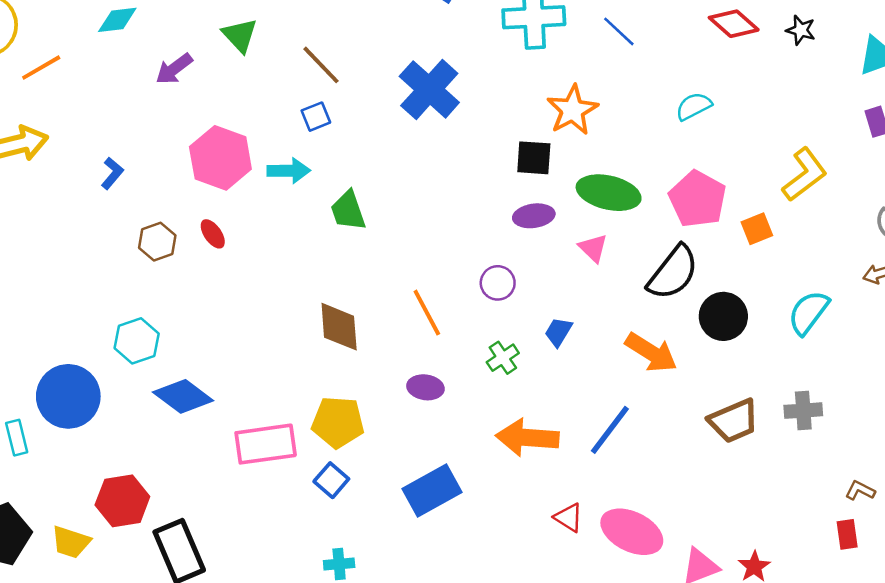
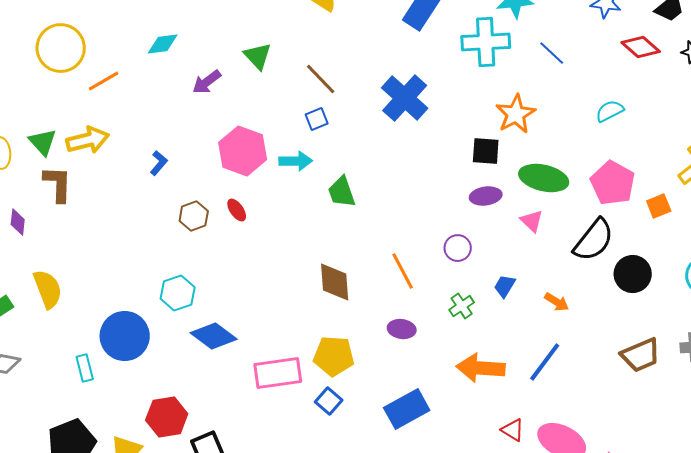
orange arrow: (651, 353) -> (557, 302), moved, size x0.6

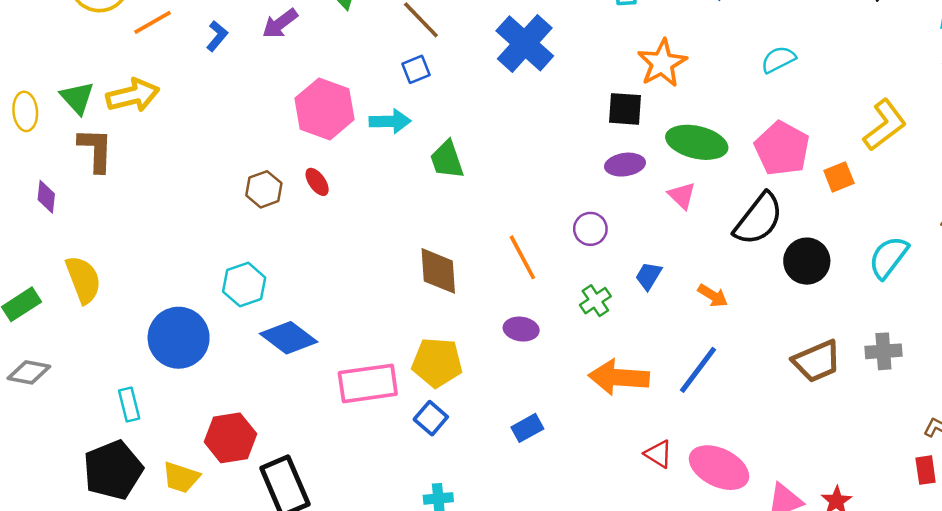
blue L-shape: (159, 163) -> (217, 36), moved
cyan rectangle: (85, 368) -> (129, 404), moved
blue rectangle: (407, 409) -> (527, 428), size x0.6

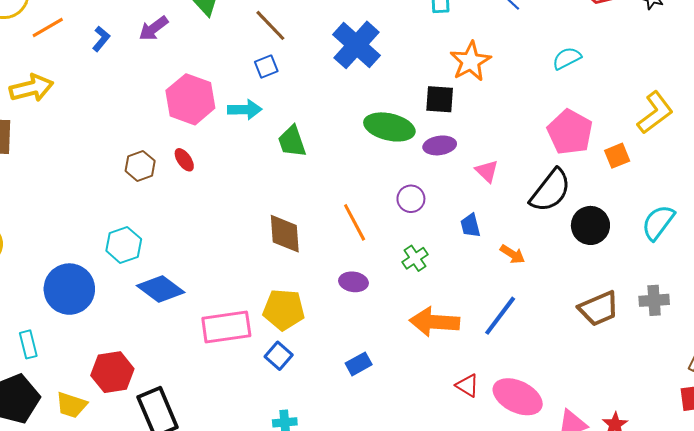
green ellipse: (697, 142) -> (389, 127), moved
blue trapezoid: (649, 276) -> (470, 225), moved, turned -45

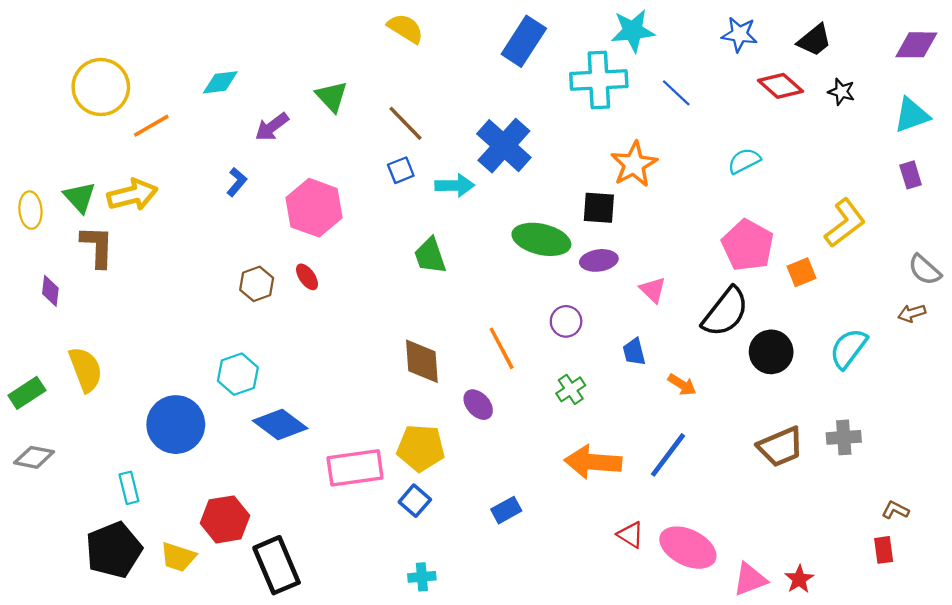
blue L-shape: (101, 39) -> (237, 182), moved
cyan arrow: (245, 110) -> (455, 185), moved
purple ellipse: (353, 282) -> (478, 405), moved, turned 40

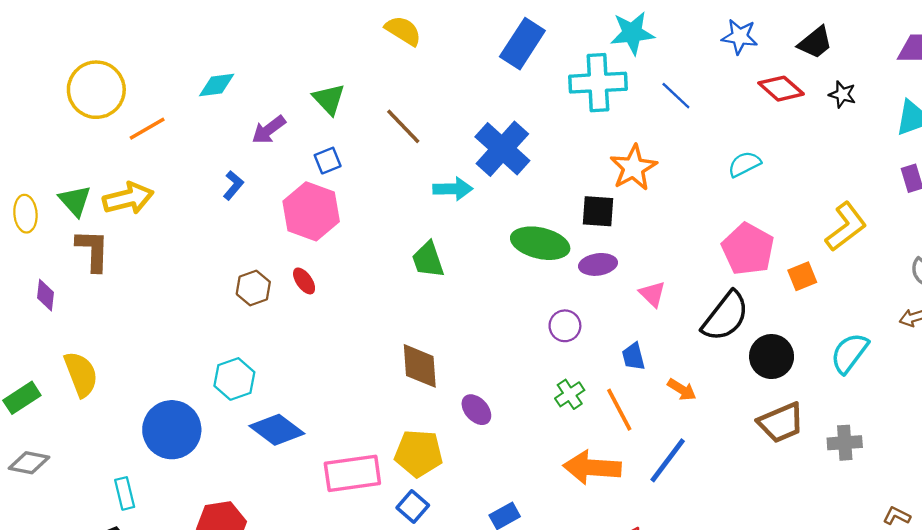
blue square: (401, 170) -> (328, 161), moved
orange line: (502, 348) -> (619, 410), moved
brown trapezoid: (780, 447) -> (781, 423), moved

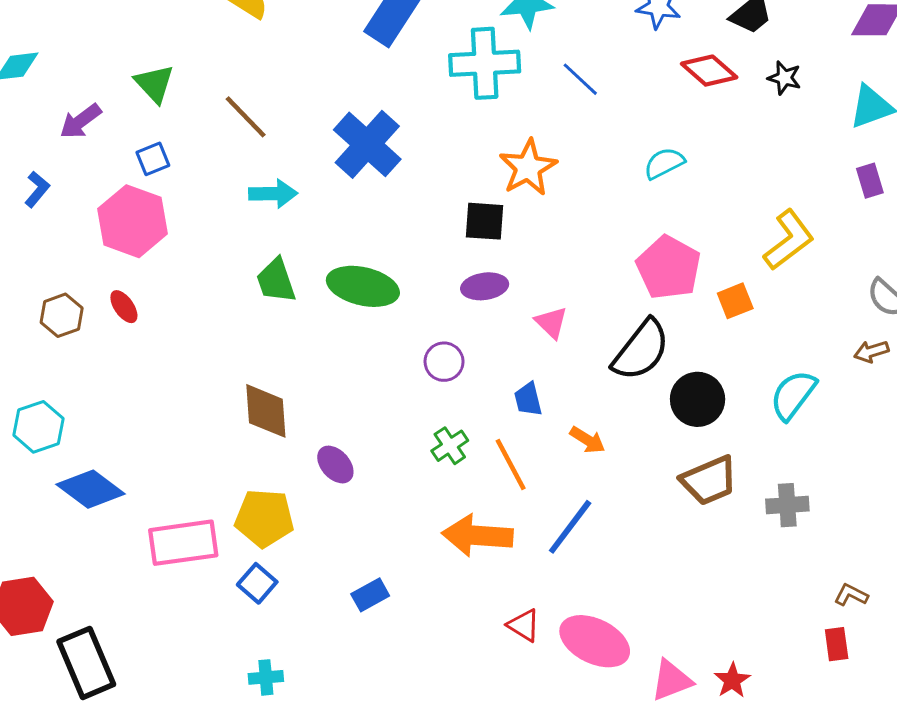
cyan arrow: (453, 189) -> (273, 194), moved
green ellipse: (540, 243) -> (363, 286), moved

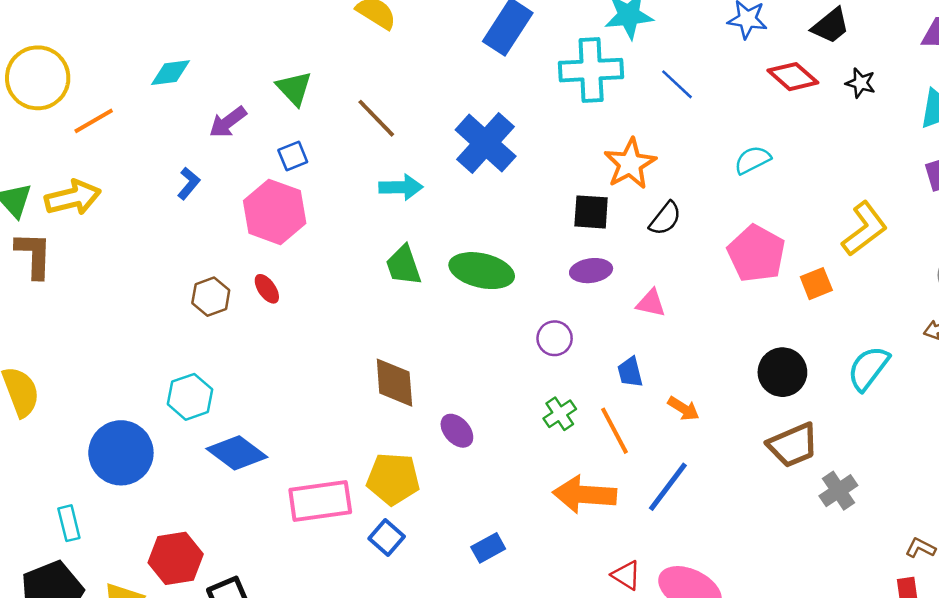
pink triangle: (551, 323) -> (651, 303), turned -32
black semicircle: (641, 350) -> (665, 218), moved, size x0.6
gray cross: (787, 505) -> (838, 491), moved, turned -30

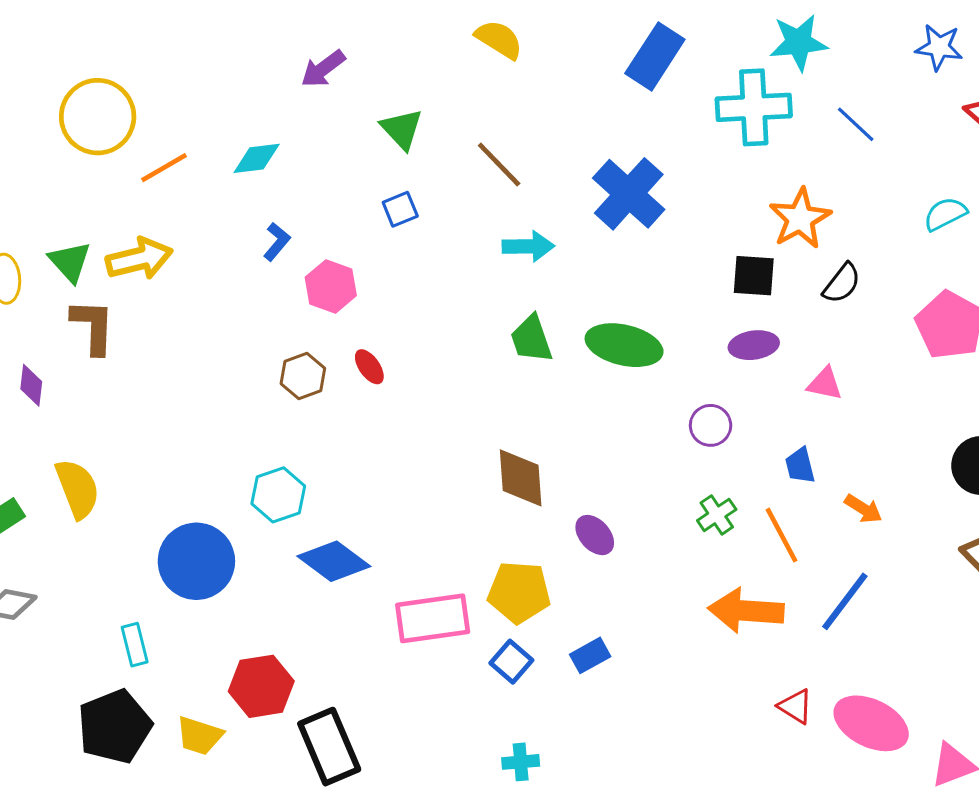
cyan diamond: (170, 73) -> (257, 158), moved
purple arrow: (228, 122) -> (323, 69), moved
pink hexagon: (275, 212) -> (331, 286), moved, size x0.7
blue rectangle: (488, 548) -> (590, 655), moved

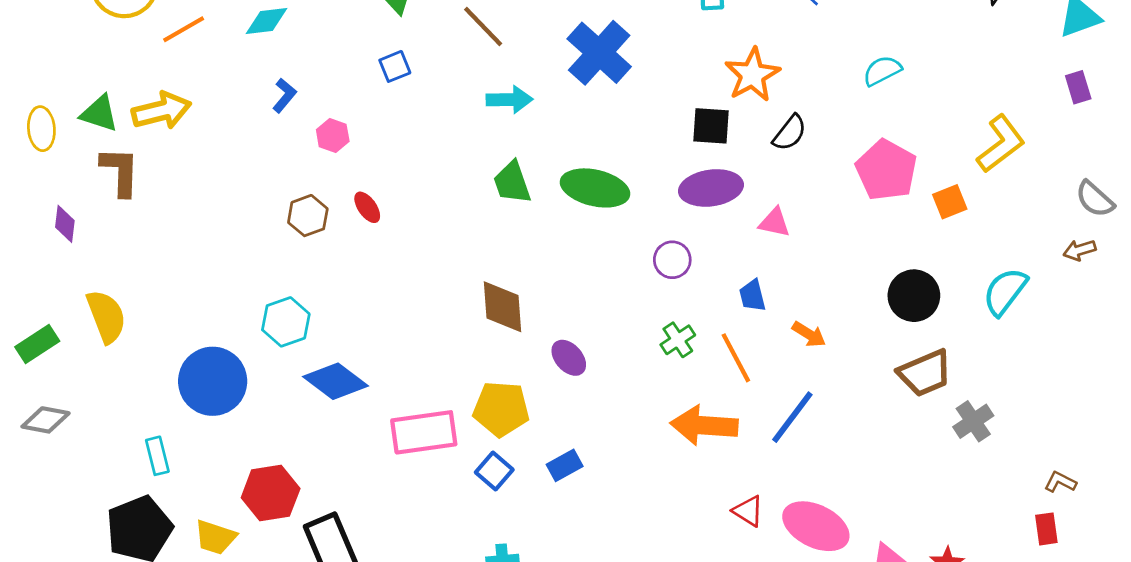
green triangle: (70, 262) -> (99, 113), turned -30
pink hexagon: (331, 286) -> (333, 136), size x0.7
purple ellipse: (754, 345) -> (711, 188), size x1.4

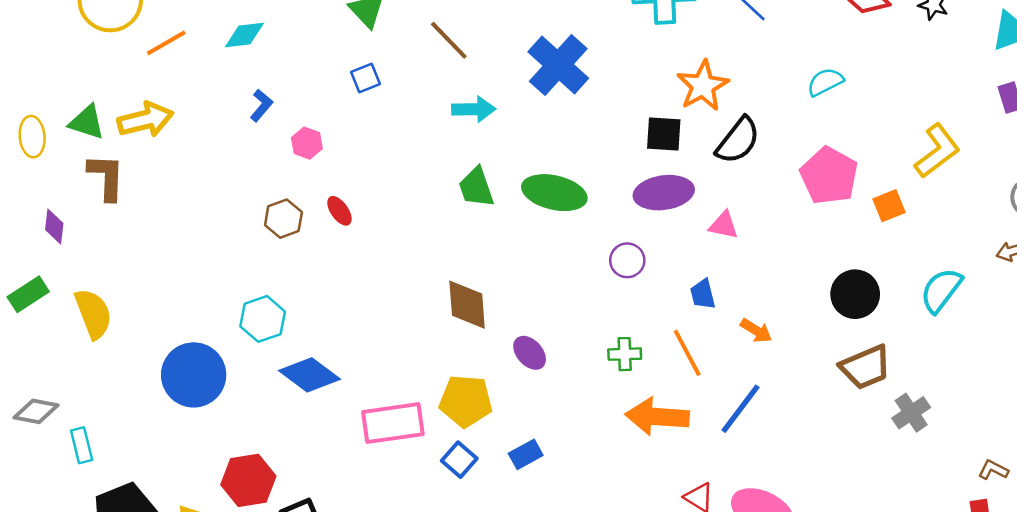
black semicircle: (790, 133) -> (738, 141), size x1.4
green cross: (678, 340) -> (625, 354), moved, turned 32
green rectangle: (37, 344) -> (28, 294), moved
cyan rectangle: (157, 456) -> (82, 445), moved

